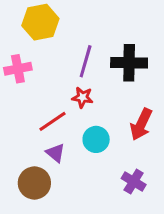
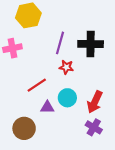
red star: (83, 97) -> (66, 67), moved
red arrow: (141, 124) -> (95, 102), moved
purple triangle: (55, 153) -> (47, 107), moved, turned -40

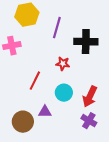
purple line: (60, 43) -> (57, 28), moved
red line: (37, 85) -> (35, 81), turned -30
purple triangle: (47, 107) -> (45, 112), moved

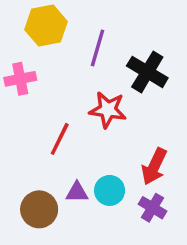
black cross: (86, 42) -> (147, 72), turned 30
red star: (63, 64) -> (108, 110), size x1.5
cyan circle: (64, 93) -> (110, 190), moved

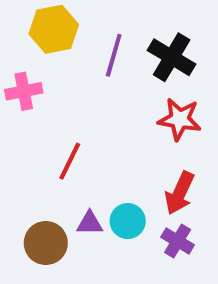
black cross: (147, 72) -> (172, 57), moved
red star: (108, 110) -> (180, 119), moved

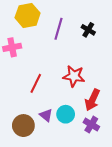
black cross: (172, 57) -> (88, 30), size x0.6
red star: (180, 119) -> (74, 76), moved
purple triangle: (90, 223) -> (46, 115), turned 40

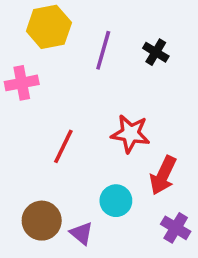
purple triangle: (46, 115) -> (82, 233), moved
purple cross: (91, 125) -> (176, 228), moved

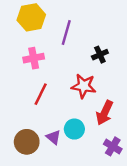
black cross: (156, 52) -> (100, 55), moved, turned 35
pink cross: (22, 83) -> (34, 58), moved
purple triangle: (82, 233) -> (53, 137), moved

